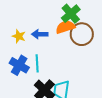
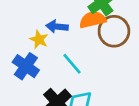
yellow star: (19, 36) -> (39, 40), moved
cyan line: (37, 63) -> (72, 64), moved, turned -42

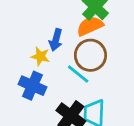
blue arrow: (57, 27) -> (56, 40), turned -70
brown circle: (114, 31) -> (90, 55), moved

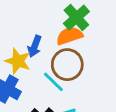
yellow star: (40, 56) -> (18, 61), size x1.4

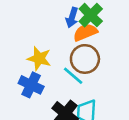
blue arrow: (35, 46) -> (72, 17), moved

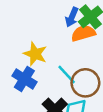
brown circle: (85, 59) -> (85, 83), moved

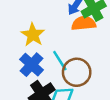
blue cross: (24, 79) -> (32, 65), moved

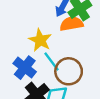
yellow star: (33, 35) -> (40, 40), moved

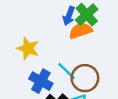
yellow star: (40, 40) -> (28, 48), moved

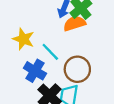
cyan line: (67, 71) -> (50, 52), moved

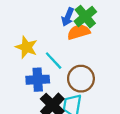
blue cross: (35, 71) -> (38, 80), turned -35

